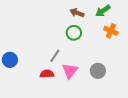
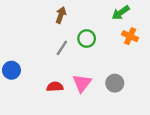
brown arrow: (77, 13) -> (61, 15), moved, turned 88
gray line: (55, 56) -> (62, 48), moved

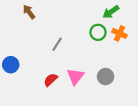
brown arrow: (61, 15) -> (29, 12), moved, turned -56
green circle: (87, 39) -> (98, 32), moved
red semicircle: (55, 87) -> (51, 80), turned -40

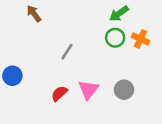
green arrow: (111, 12) -> (119, 14), moved

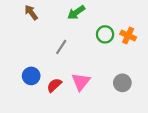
green arrow: (119, 14) -> (76, 12), moved
blue circle: (12, 76) -> (31, 76), moved
gray circle: (124, 90) -> (122, 83), moved

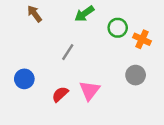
green circle: (105, 34) -> (118, 28), moved
blue circle: (31, 76) -> (24, 79), moved
gray circle: (122, 83) -> (136, 75), moved

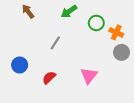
gray circle: (136, 75) -> (122, 52), moved
pink triangle: (90, 90) -> (89, 75), moved

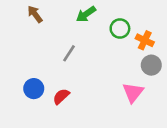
blue circle: (20, 65) -> (34, 89), moved
pink triangle: (89, 75) -> (133, 93), moved

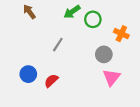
green circle: (120, 29) -> (93, 19), moved
gray circle: (151, 65) -> (104, 54), moved

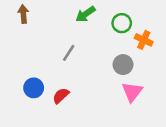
brown arrow: (29, 12) -> (23, 14), moved, turned 32
green circle: (93, 19) -> (122, 23), moved

